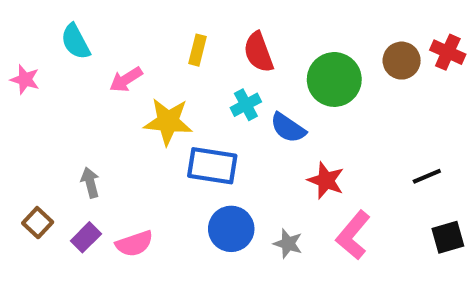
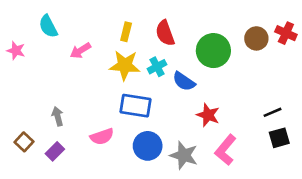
yellow star: (168, 122) -> (125, 65), moved
black square: (448, 237) -> (279, 138), moved
pink semicircle: (134, 244) -> (102, 137), moved
gray star: (288, 244) -> (184, 155), size x1.5

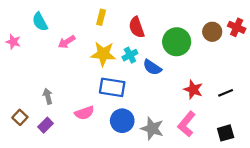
yellow rectangle: (126, 32) -> (101, 17), moved
red star: (208, 115) -> (193, 90), moved
black square: (279, 138) -> (226, 133), moved

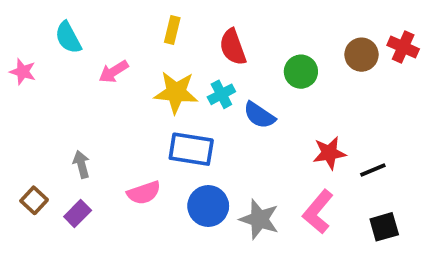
green circle: (177, 42) -> (301, 72), size x0.7
red star: (193, 90) -> (329, 153), turned -30
black line: (226, 93) -> (373, 170), moved

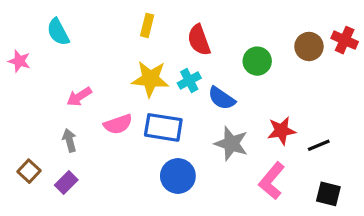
pink arrow: (114, 72) -> (79, 97), moved
pink semicircle: (144, 193) -> (118, 124), moved
gray star: (259, 219) -> (231, 144), moved
black square: (384, 227) -> (328, 194), turned 30

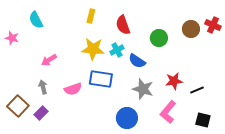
pink semicircle: (118, 124) -> (73, 89), moved
brown square: (29, 171) -> (18, 106), size x1.5
blue circle: (178, 176) -> (127, 118), moved

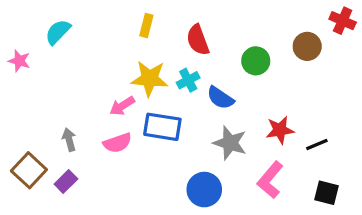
cyan semicircle: (36, 20) -> (58, 32), turned 72
red cross: (213, 25) -> (343, 21), moved
pink arrow: (49, 60) -> (122, 106), moved

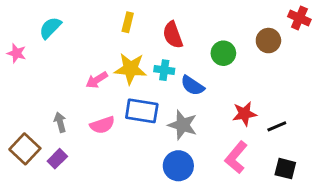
cyan cross: (188, 80) -> (164, 70), turned 36
pink arrow: (122, 106) -> (97, 80), moved
gray star: (230, 143) -> (183, 125), moved

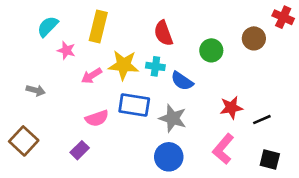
yellow rectangle: (128, 22) -> (98, 26), moved, size x1.6
pink star: (17, 53) -> (66, 50), moved
gray arrow: (60, 122) -> (36, 90), moved, turned 120
purple rectangle: (57, 159) -> (80, 150), moved

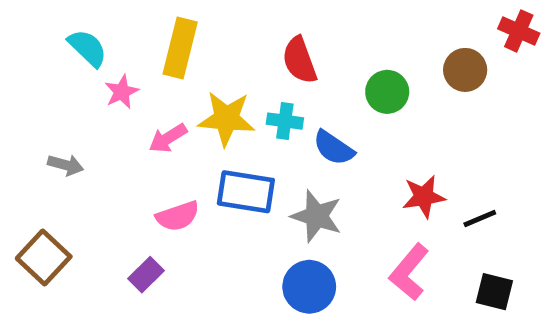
cyan semicircle: (48, 26) -> (88, 48), turned 90
pink star: (66, 50) -> (122, 92), turned 30

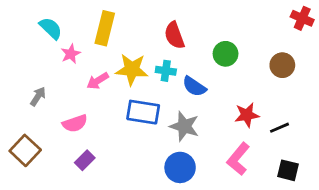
brown circle: (465, 70) -> (282, 65), moved
gray arrow: (66, 165) -> (38, 96), turned -72
pink semicircle: (178, 216) -> (75, 123), moved

